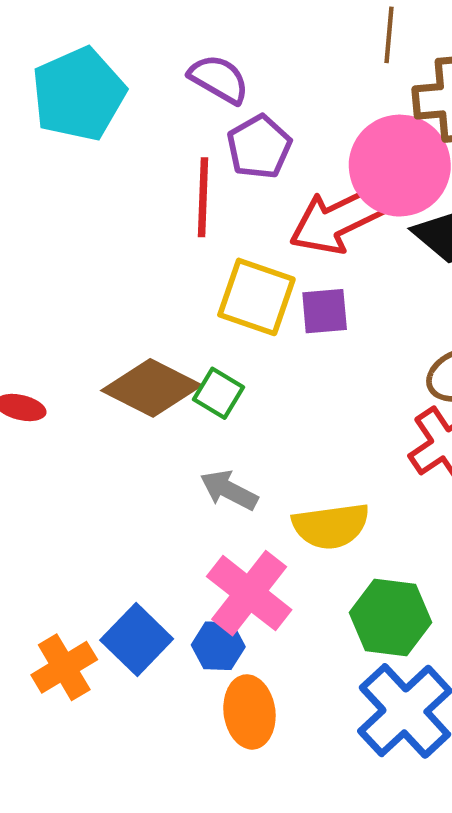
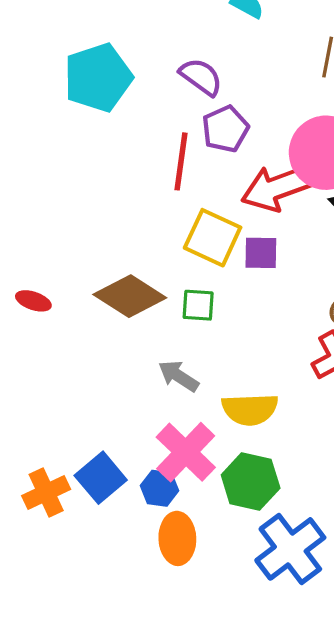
green square: (218, 393) -> (198, 305), moved, turned -33
green hexagon: (391, 618) -> (251, 482), moved

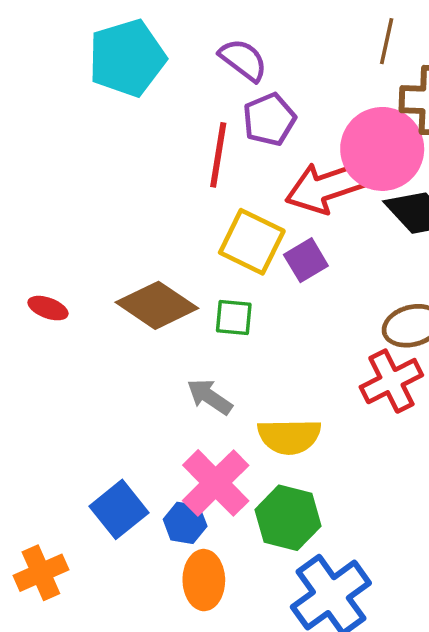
purple square: (261, 253) -> (306, 260), turned -33
orange cross: (46, 493) -> (41, 573), moved

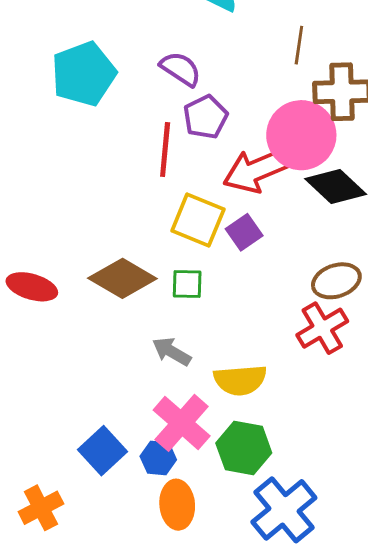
red ellipse: (48, 308) -> (32, 287), size x1.5

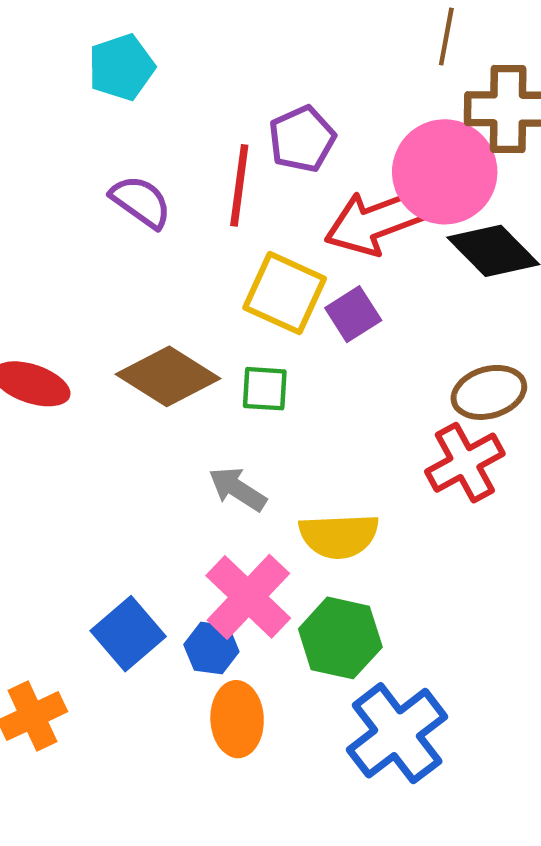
purple semicircle: (180, 69) -> (141, 202), moved
cyan pentagon: (84, 74) -> (121, 67), size x0.7

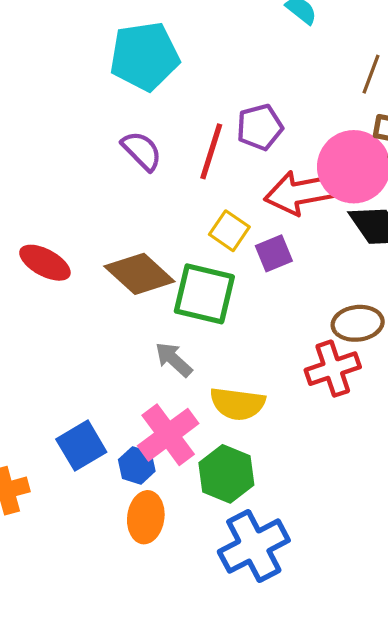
cyan pentagon: (121, 67) -> (145, 56), size x1.5
yellow square: (285, 293) -> (229, 231), size x0.7
green square: (265, 389) -> (204, 294), size x1.8

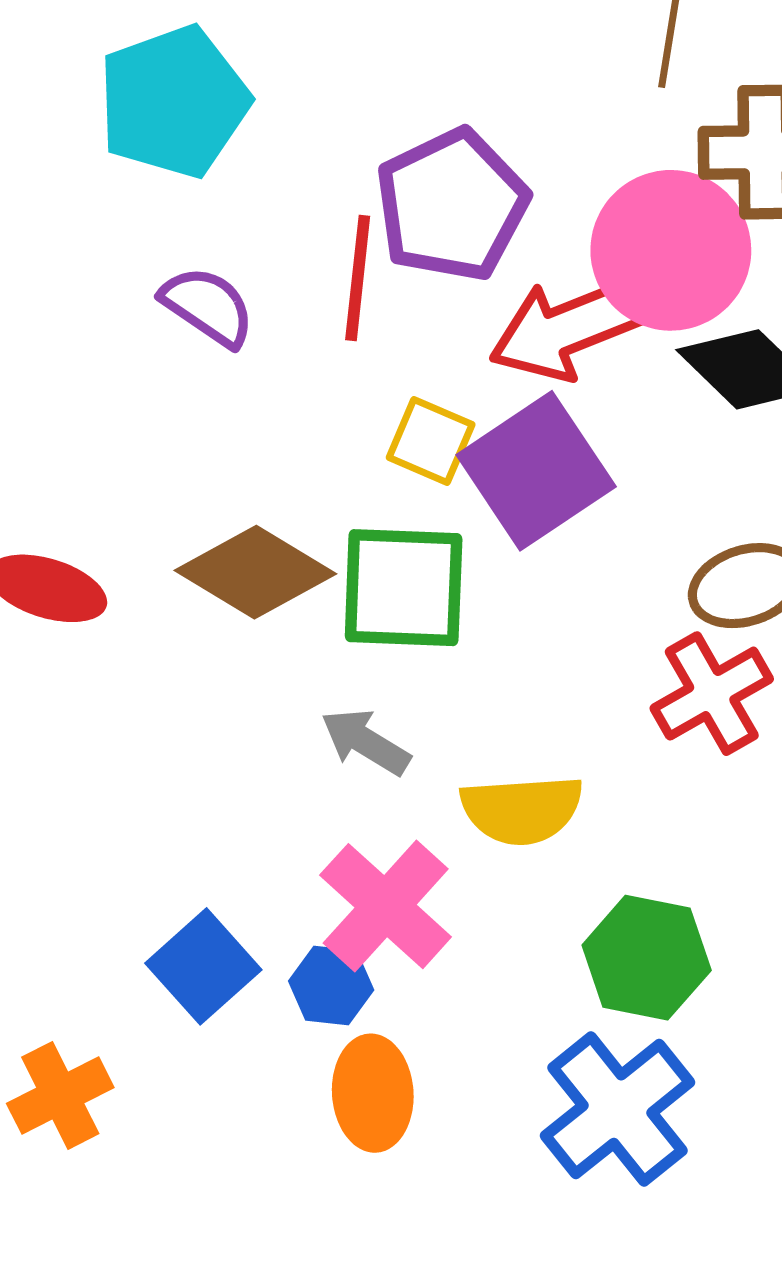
purple pentagon: (260, 127) -> (452, 205), size x1.5
purple square: (274, 253) -> (536, 471), size x1.8
green hexagon: (226, 474) -> (647, 958), moved

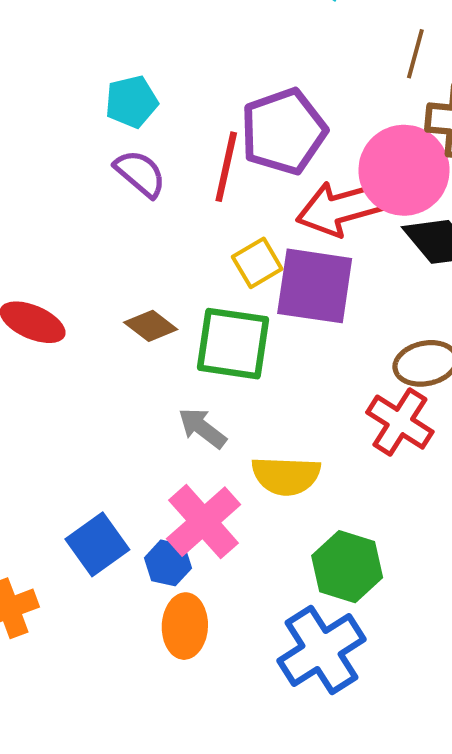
cyan pentagon: (174, 102) -> (132, 102), moved, size x0.6
yellow square: (431, 441) -> (257, 263), turned 30
purple square: (536, 471) -> (315, 286), turned 36
brown diamond: (255, 572) -> (151, 326), size x0.6
red cross: (712, 694) -> (400, 422), turned -34

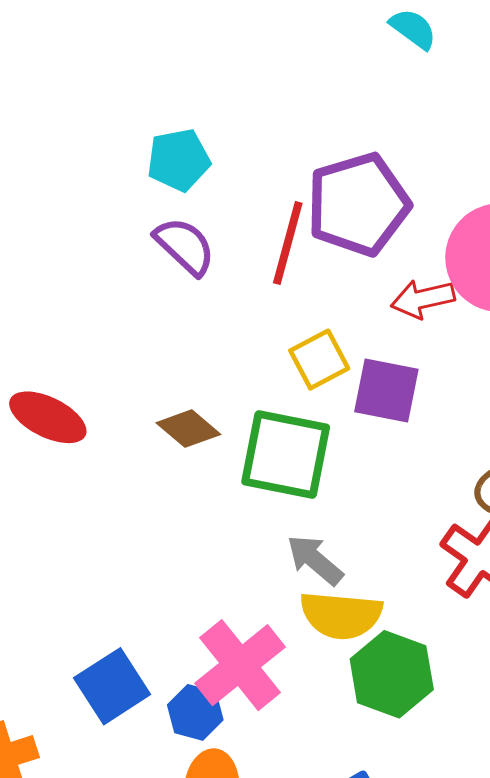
red arrow: (341, 208) -> (423, 299), size x0.6
purple square: (315, 286) -> (386, 391), size x0.7
gray arrow: (202, 428) -> (315, 560), moved
green hexagon: (347, 567) -> (392, 674), moved

